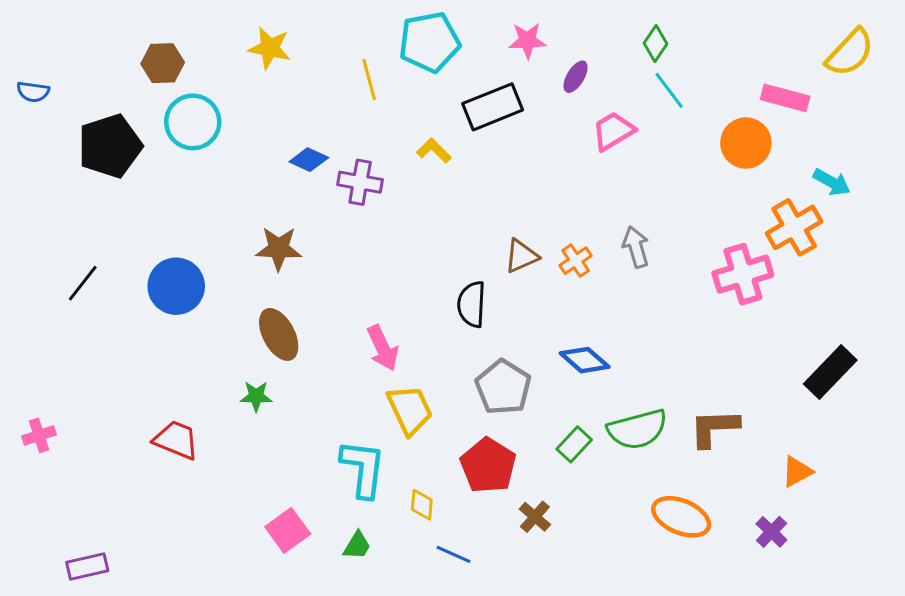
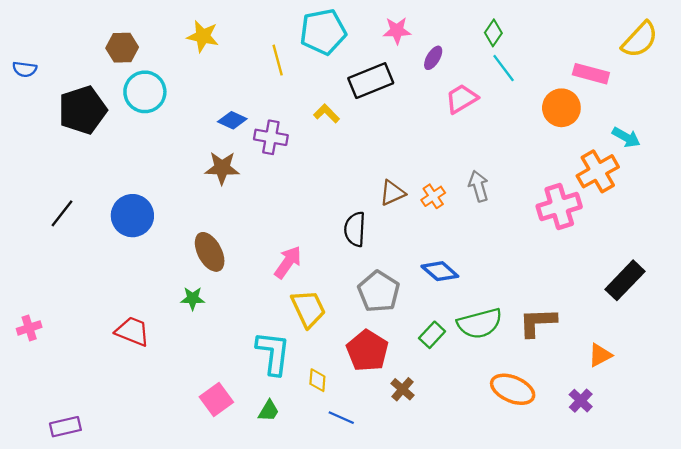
brown star: (279, 249) -> (222, 168), moved
pink arrow: (383, 348) -> (288, 262), turned -120

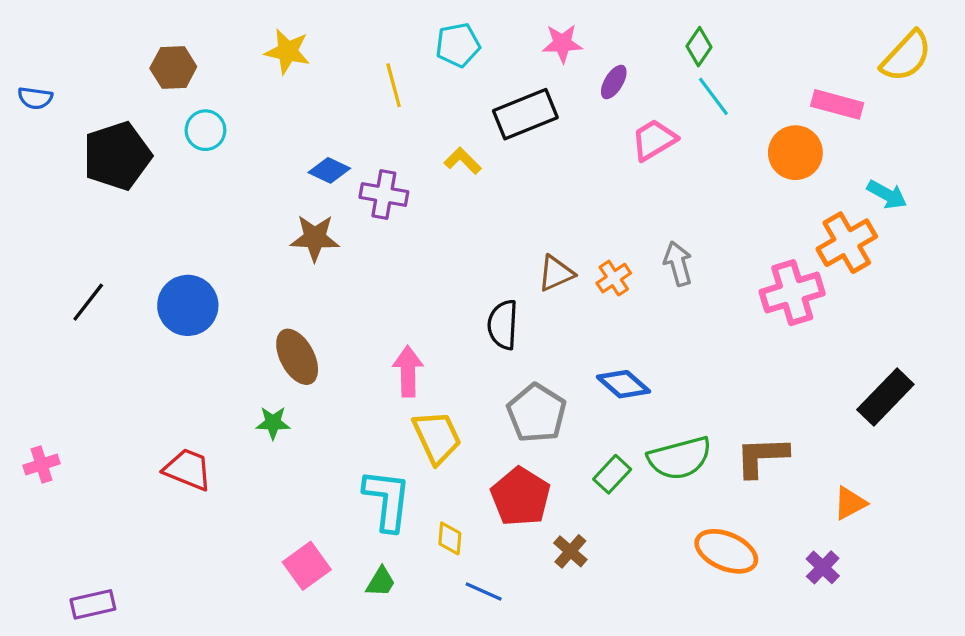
cyan pentagon: (323, 32) -> (458, 45), size x0.7
cyan circle: (145, 92) -> (205, 130), size x0.7
pink arrow: (288, 262) -> (408, 371), turned -36

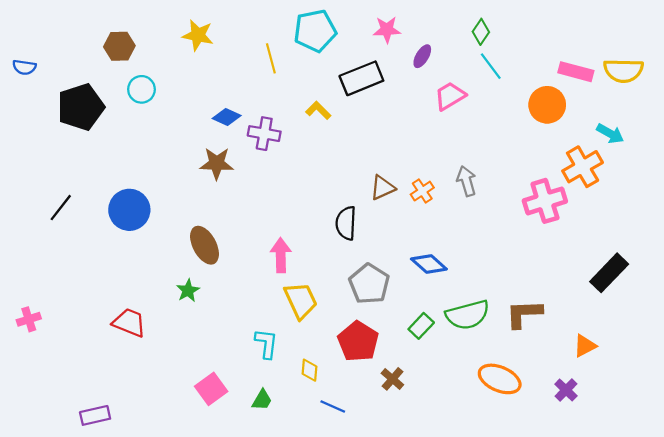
cyan pentagon: (458, 45) -> (315, 31), size x1.4
yellow semicircle: (906, 56) -> (623, 71), moved, turned 48
green star: (273, 423) -> (188, 291), turned -30
cyan L-shape: (387, 500) -> (266, 344), size x0.7
purple rectangle: (93, 604) -> (95, 415), moved

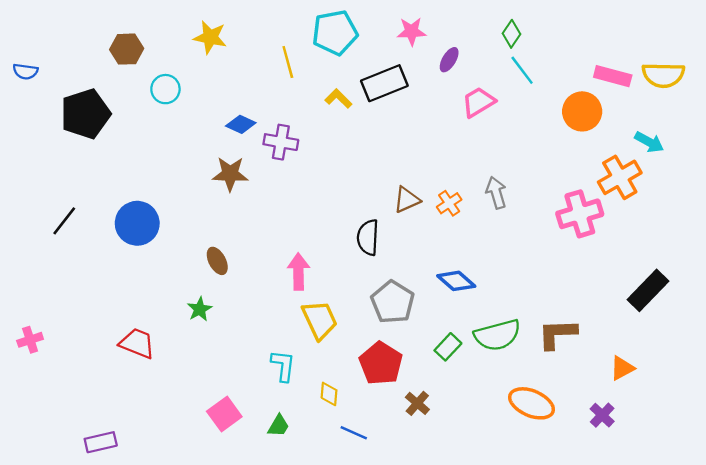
cyan circle: (141, 89) -> (165, 89), moved
yellow L-shape: (318, 110) -> (338, 99), moved
brown ellipse: (205, 245) -> (217, 261), size x0.7

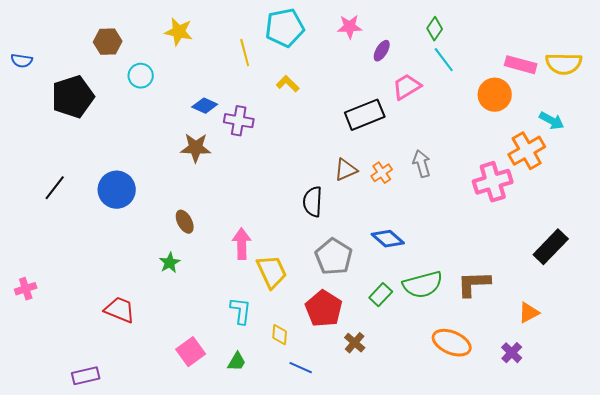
black rectangle: (384, 83) -> (365, 115), moved
pink arrow: (298, 272) -> (242, 244), moved
red trapezoid: (137, 343) -> (120, 310), moved

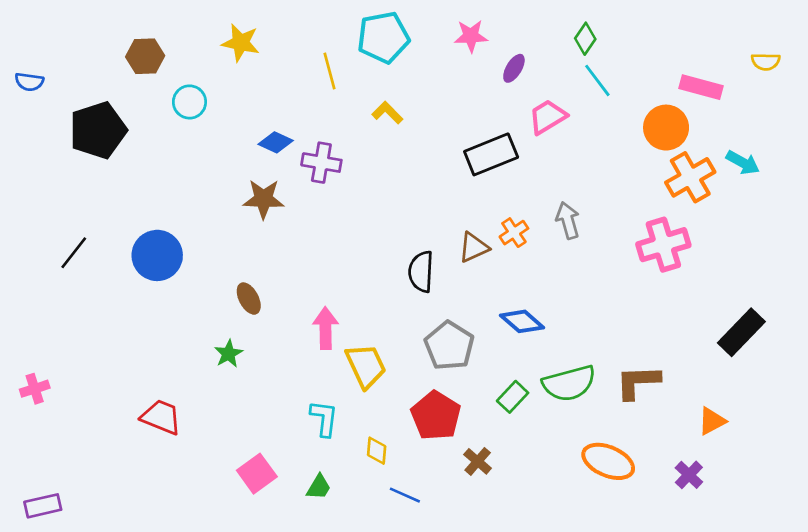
yellow semicircle: (564, 64) -> (766, 62), moved, size x0.6
orange cross: (527, 151) -> (690, 177), moved
brown triangle: (346, 170) -> (474, 247), moved
purple rectangle: (86, 376) -> (43, 506), moved

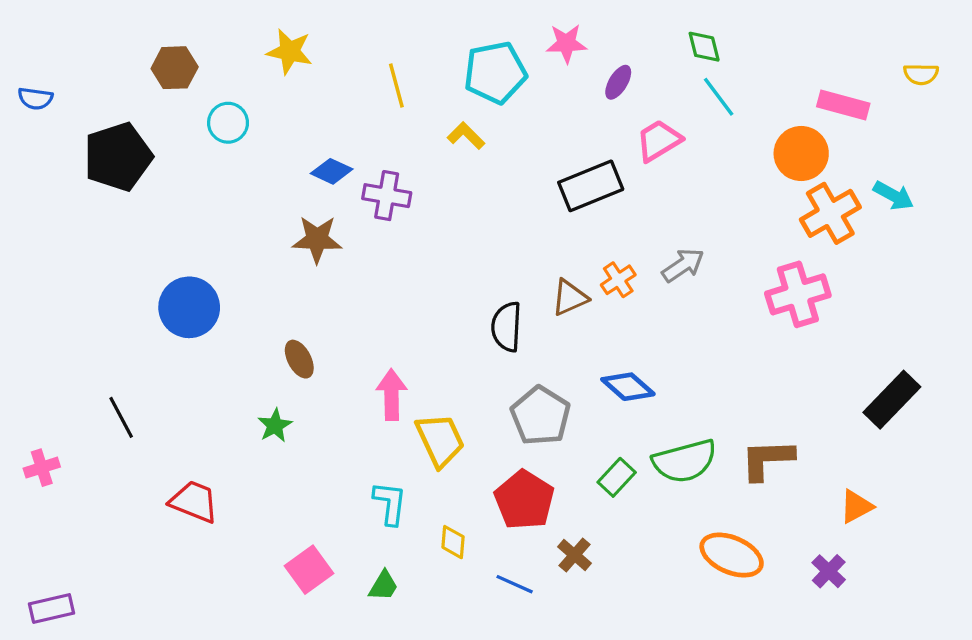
cyan pentagon: (383, 37) -> (495, 73), moved
green diamond: (585, 39) -> (704, 47), turned -48
gray arrow: (568, 220) -> (683, 265), turned 72
black line: (74, 253) -> (121, 417), moved, turned -66
blue line: (405, 495) -> (515, 584), moved

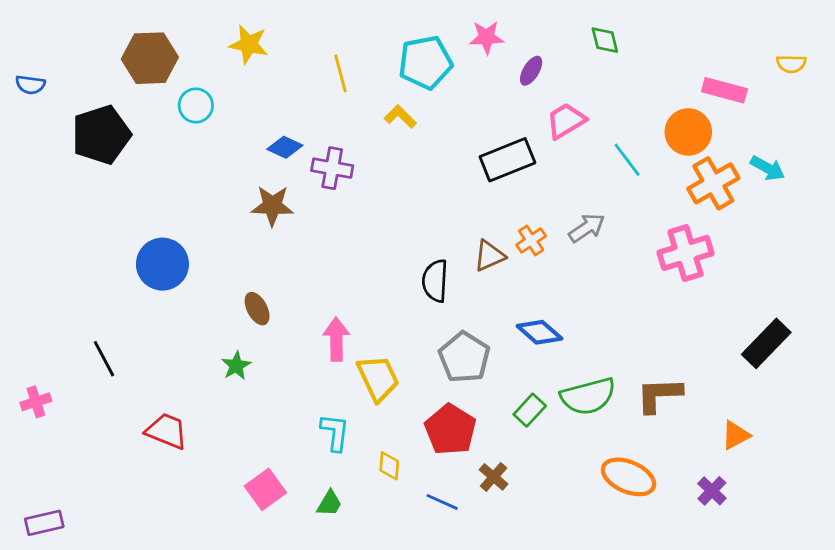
brown hexagon: (175, 68) -> (150, 58), size x1.4
cyan line: (719, 97) -> (627, 160), moved

